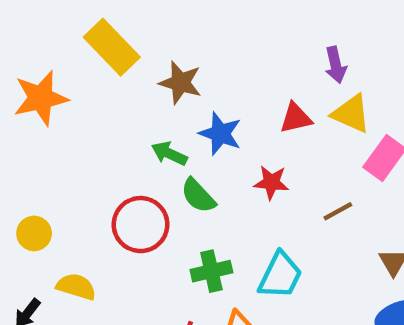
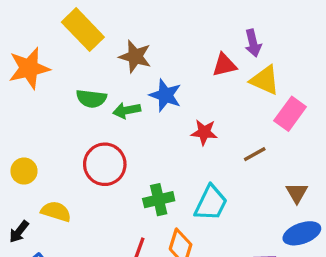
red triangle: (296, 118) -> (224, 65), moved
green arrow: (169, 154) -> (127, 110), turned -36
green semicircle: (198, 196) -> (91, 99), moved, turned -40

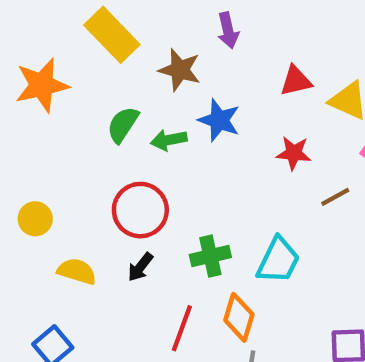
purple arrow: (253, 43) -> (228, 30), moved
green semicircle: (91, 99) -> (123, 125), turned 116
red star: (204, 132) -> (294, 153), moved
black arrow: (19, 232) -> (140, 267), moved

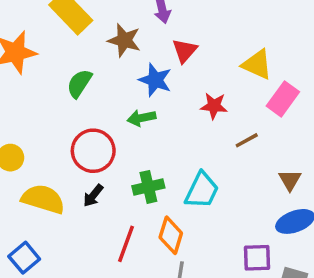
red triangle: (296, 81) -> (185, 51), moved, turned -36
green arrow: (169, 140) -> (141, 118), moved
yellow semicircle: (77, 271) -> (43, 199), size x1.4

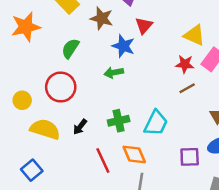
red star: (214, 106) -> (185, 64), moved
red circle: (93, 151) -> (61, 87), moved
orange diamond: (171, 235) -> (134, 154), turned -40
red line: (126, 244) -> (103, 160), turned -45
purple square: (257, 258) -> (190, 157), moved

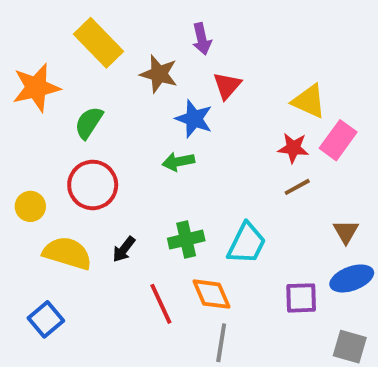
green semicircle: (70, 48) -> (89, 123), moved

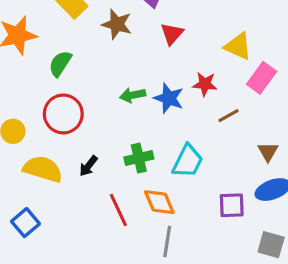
blue star: (194, 119) -> (169, 98), moved
red star: (293, 148) -> (205, 84), moved

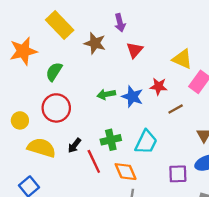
red line: (118, 210) -> (94, 161), moved

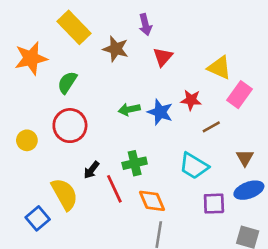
cyan trapezoid: (146, 142) -> (194, 166), moved, turned 95
yellow semicircle: (41, 148) -> (65, 194), moved, turned 44

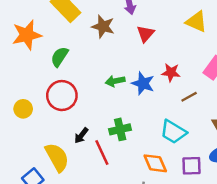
yellow triangle: (219, 68) -> (196, 22), moved
orange diamond: (152, 201) -> (155, 163), moved

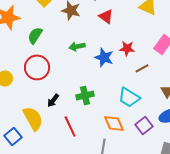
red triangle: (145, 34) -> (106, 16), turned -35
green arrow: (115, 81) -> (77, 46), moved
red line: (102, 152) -> (70, 126), moved
purple square: (191, 166) -> (144, 125), turned -36

